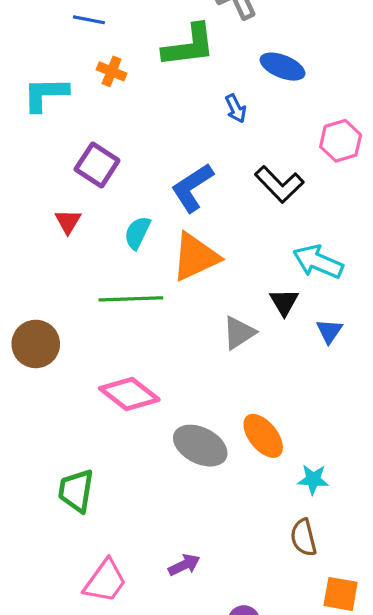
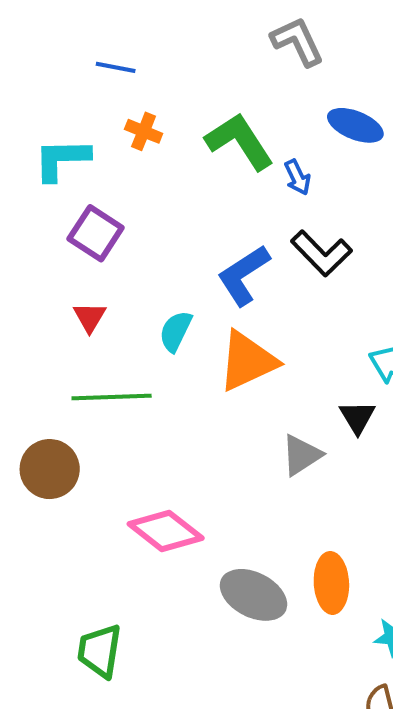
green L-shape: (189, 46) -> (239, 141), moved, turned -116
purple square: (97, 165) -> (96, 233), moved
black L-shape: (279, 184) -> (321, 253), moved
green line: (131, 299) -> (112, 397), moved
orange ellipse: (263, 436) -> (331, 583), turned 36

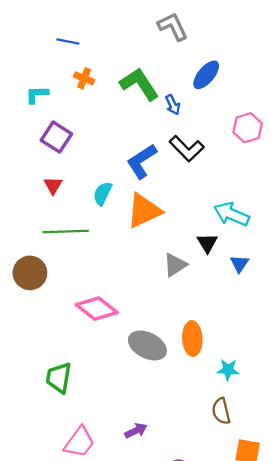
blue ellipse: (355, 125) -> (206, 75), turned -72
cyan L-shape: (62, 159) -> (37, 94), size x0.7

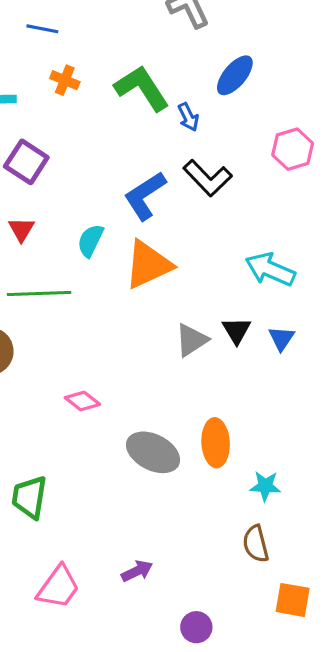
black triangle: (207, 243) -> (236, 330), moved
pink diamond: (97, 309) -> (82, 401), size x0.6

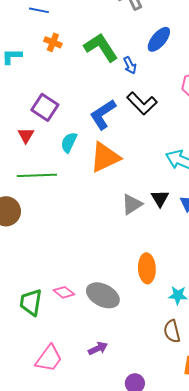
purple square: (26, 162) -> (45, 107), moved
pink diamond: (82, 401) -> (64, 292), moved
gray ellipse: (153, 452) -> (103, 295), moved

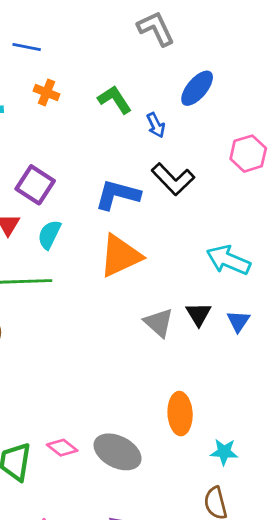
green L-shape: (101, 47) -> (115, 100), size x0.7
blue L-shape: (103, 114) -> (118, 195), turned 48
cyan semicircle: (69, 142) -> (49, 235), moved
gray triangle: (132, 204) -> (159, 323), turned -45

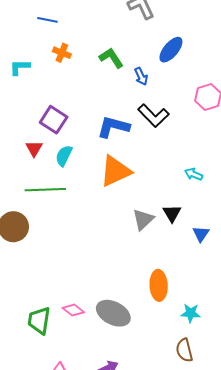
cyan arrow: (228, 260) -> (194, 174), size x0.6
blue triangle: (238, 321) -> (201, 234), moved
gray triangle: (159, 323) -> (143, 220), turned 35

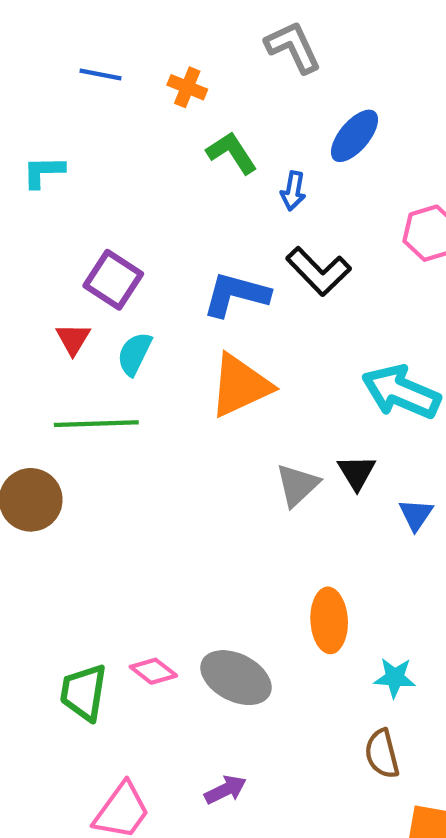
orange cross: (62, 53) -> (187, 87), moved
blue arrow: (141, 76) -> (293, 191), turned 36
cyan arrow: (194, 174) -> (401, 392), size x2.0

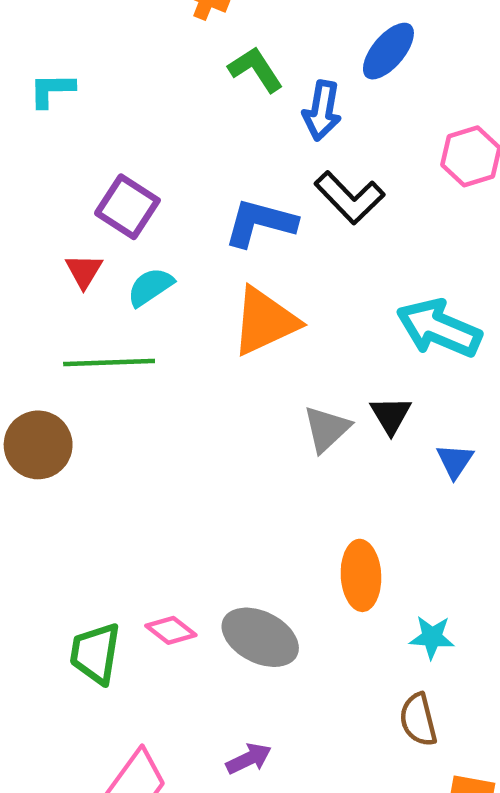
blue arrow: (293, 191) -> (322, 111), size x1.4
cyan semicircle: (134, 354) -> (150, 287), turned 30

